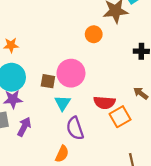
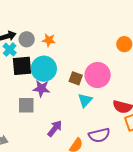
purple arrow: (24, 127) -> (55, 128), moved
purple semicircle: (75, 128) -> (99, 135), moved, turned -95

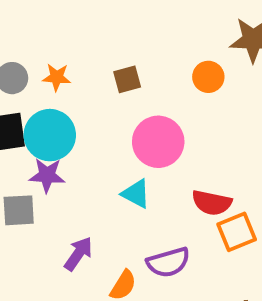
brown square: (76, 78) -> (127, 79), moved, turned -32
cyan triangle: (85, 100) -> (136, 194), turned -42

